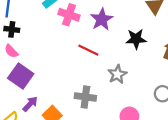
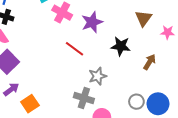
gray cross: (85, 97) -> (84, 98), moved

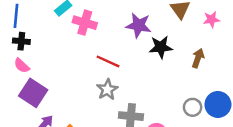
purple star: (92, 22) -> (139, 25), moved, turned -30
gray star: (98, 76) -> (107, 89), moved

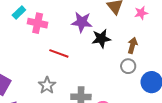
gray star: (107, 89) -> (47, 85), moved
gray circle: (193, 107) -> (128, 66), moved

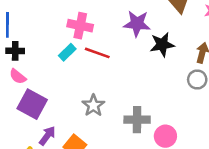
cyan rectangle: (19, 12) -> (67, 52), moved
red line: (59, 53) -> (97, 53), moved

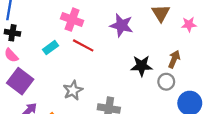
black star: (162, 45) -> (142, 66), moved
cyan rectangle: (67, 52) -> (51, 48), moved

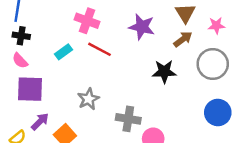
brown arrow: (174, 59) -> (183, 39), moved, turned 30
purple square: (20, 81) -> (30, 89), turned -35
gray circle: (166, 82) -> (213, 64), moved, size x1.6

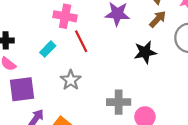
red line: (100, 49) -> (81, 41), turned 45
gray star: (88, 99) -> (71, 80), moved

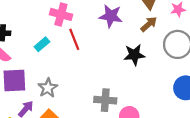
gray star: (71, 80) -> (48, 88), moved

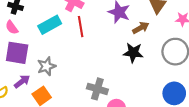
brown arrow: (149, 24) -> (141, 28), moved
cyan rectangle: (42, 44) -> (50, 25), size x1.5

